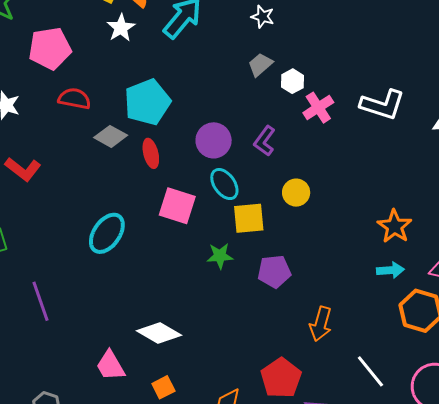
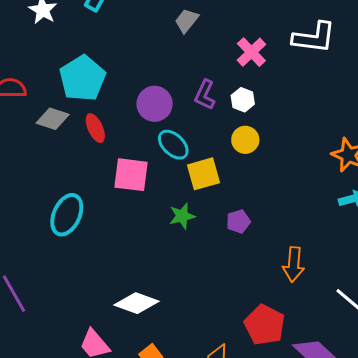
white hexagon: (293, 81) -> (243, 100), moved
purple pentagon: (274, 272) -> (238, 222), size x0.7

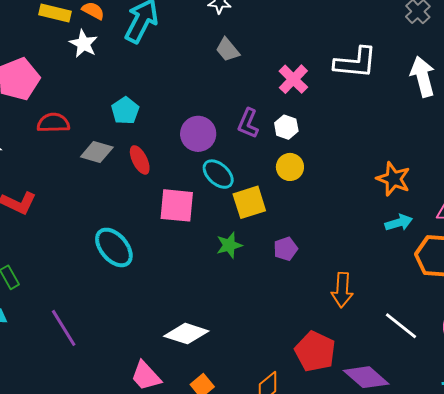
gray trapezoid: (187, 21) -> (228, 50), turned -76
cyan pentagon: (82, 78) -> (125, 111), size x0.6
cyan ellipse: (67, 215) -> (114, 247), turned -63

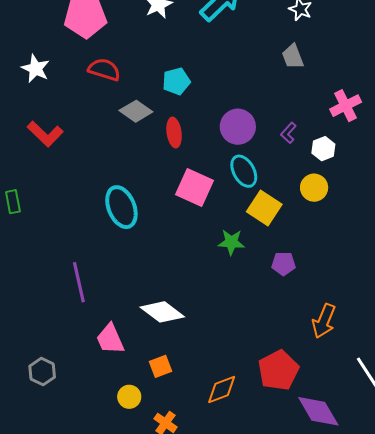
purple L-shape: (248, 123) -> (288, 133), size x0.7
yellow square: (249, 202) -> (264, 208), turned 32
purple line: (64, 328) -> (79, 282), moved

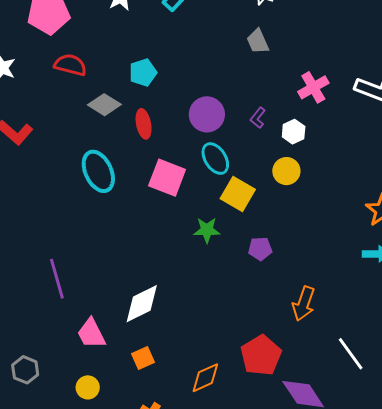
cyan ellipse: (121, 207) -> (98, 171), moved
white diamond: (162, 312) -> (142, 304), turned -60
yellow circle: (129, 397) -> (88, 387), moved

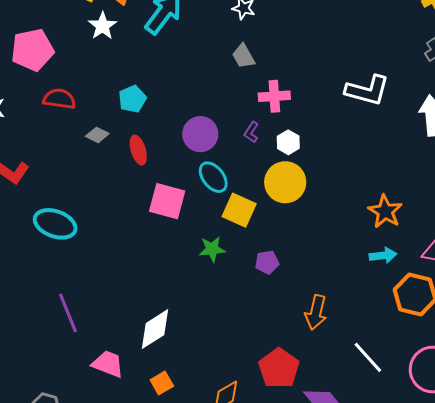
pink cross: (313, 87) -> (274, 96), moved, turned 32
gray diamond: (104, 105) -> (97, 135), size x0.7
cyan ellipse: (98, 171) -> (55, 224), moved, turned -39
yellow circle: (286, 171) -> (285, 182), size x1.5
pink trapezoid: (91, 334) -> (108, 364), turned 144

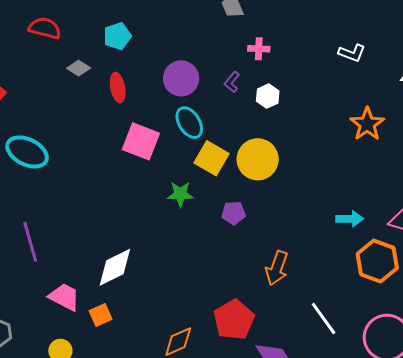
white L-shape: (367, 90) -> (352, 53), size x0.6
pink cross: (274, 96) -> (259, 49), size x0.7
yellow circle: (285, 182) -> (258, 159), moved
orange star: (385, 211) -> (367, 124), moved
orange square: (162, 383) -> (101, 315), moved

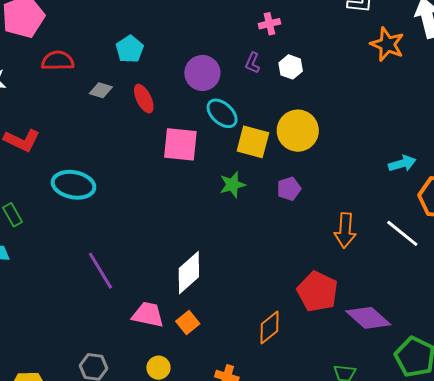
orange star: (367, 124) -> (387, 44), moved
white line: (324, 318) -> (402, 233), moved

